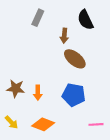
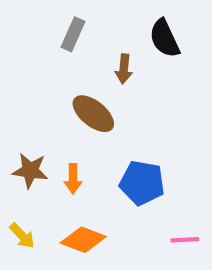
brown ellipse: (75, 59) -> (93, 114), moved

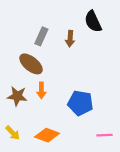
gray rectangle: (73, 34) -> (41, 36), moved
brown ellipse: (93, 114) -> (31, 64), moved
orange arrow: (73, 179) -> (41, 90), moved

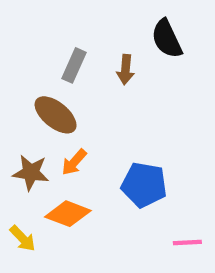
orange arrow: (41, 90) -> (74, 162), turned 42
orange diamond: (47, 135) -> (68, 214), moved

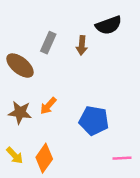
black semicircle: (167, 39) -> (109, 25), turned -85
brown ellipse: (56, 115) -> (20, 66), moved
orange diamond: (68, 214) -> (44, 158), moved, turned -76

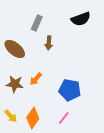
gray rectangle: (48, 43) -> (37, 23), moved
brown arrow: (82, 45) -> (49, 43), moved
pink line: (122, 158) -> (64, 118), moved, turned -48

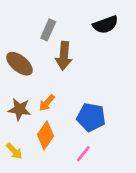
brown arrow: (49, 43) -> (64, 56), size x1.5
orange diamond: (33, 118) -> (46, 135), moved

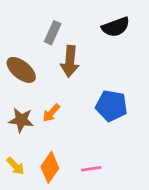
blue pentagon: (91, 117) -> (111, 106), moved
orange diamond: (46, 135) -> (50, 167), moved
pink line: (83, 154) -> (91, 169), turned 42

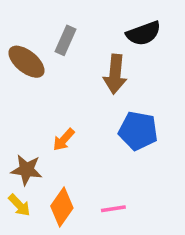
brown arrow: (70, 61) -> (115, 74), moved
brown ellipse: (21, 70) -> (26, 62), moved
brown star: (21, 120) -> (26, 170), moved

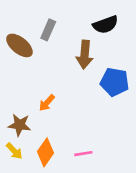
blue pentagon: (138, 131) -> (115, 82), moved

